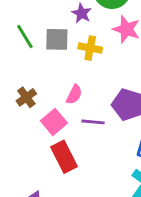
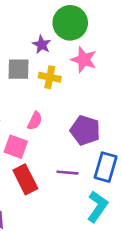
pink square: (54, 122) -> (16, 147), turned -30
purple line: (93, 122) -> (67, 173), moved

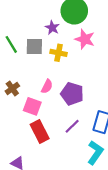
purple pentagon: (85, 130) -> (72, 94), moved
purple line: (67, 173) -> (72, 126), turned -49

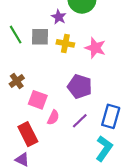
pink star: (85, 39) -> (95, 48), moved
pink semicircle: (47, 86) -> (53, 117), moved
red rectangle: (40, 132) -> (28, 134), moved

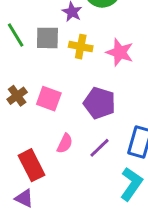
pink square: (38, 100) -> (49, 99), moved

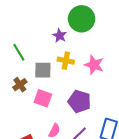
gray square: (47, 38) -> (43, 70), moved
brown cross: (17, 96) -> (20, 85), moved

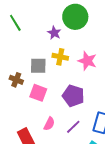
green line: (19, 52) -> (15, 23), moved
brown cross: (20, 85) -> (16, 80), turned -32

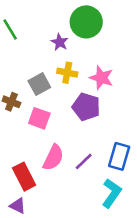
gray square: (38, 66) -> (39, 84), turned -30
purple pentagon: (73, 96) -> (86, 107), moved
pink semicircle: (49, 124) -> (53, 158), size x1.5

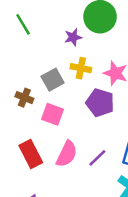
purple star: (60, 42) -> (73, 37), turned 30
red rectangle: (24, 177) -> (31, 154), moved

